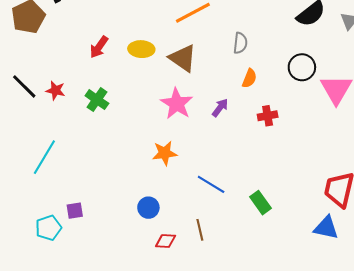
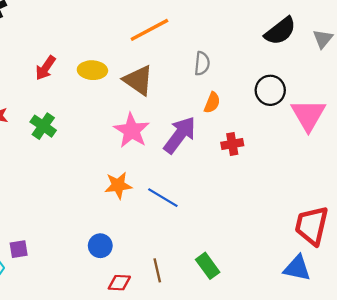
purple arrow: (220, 108) -> (180, 135), size x1.8
blue line: (211, 184) -> (163, 198), moved
green rectangle: (261, 203) -> (208, 266), moved

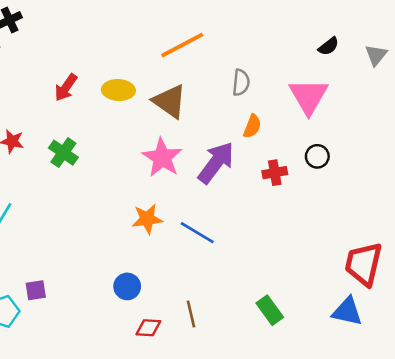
black semicircle: (280, 31) -> (329, 46), size x0.6
black circle: (270, 90) -> (317, 156), moved, size x0.7
pink triangle: (308, 115) -> (309, 96), moved
green rectangle: (208, 266) -> (270, 310), moved

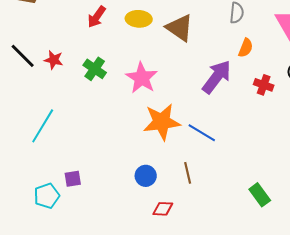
pink star: (162, 158) -> (142, 78), moved
red cross: (275, 173) -> (264, 85), turned 30
orange star: (147, 219) -> (162, 122), size x1.5
brown line: (191, 314) -> (188, 173), moved

